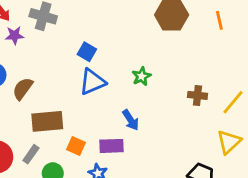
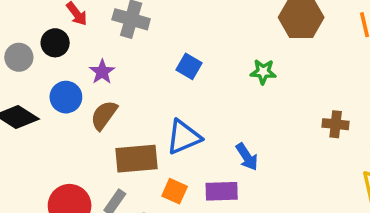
purple star: (15, 35) -> (102, 72), moved, turned -30
green star: (142, 76) -> (263, 72), moved, turned 30
blue triangle: (92, 82) -> (184, 137), moved

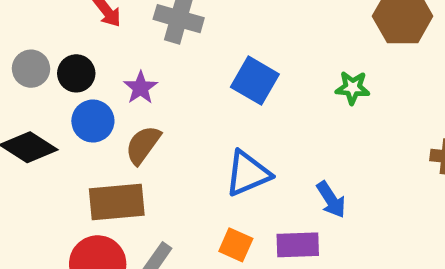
black circle: (55, 43) -> (76, 73), moved
blue square: (189, 66) -> (255, 81), size x1.4
brown rectangle: (137, 159) -> (117, 202), moved

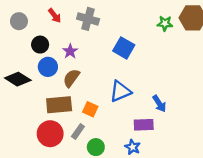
gray circle: (31, 69) -> (19, 21), moved
green star: (353, 88) -> (165, 23), moved
orange square: (236, 245) -> (90, 109), moved

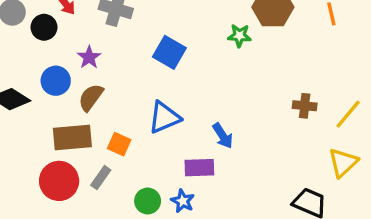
green star: (165, 23) -> (239, 36), moved
black circle: (40, 45) -> (44, 27), moved
green circle: (96, 147) -> (148, 201), moved

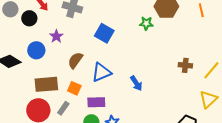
brown semicircle: (91, 97) -> (75, 60), moved
purple rectangle: (199, 168) -> (96, 102), moved

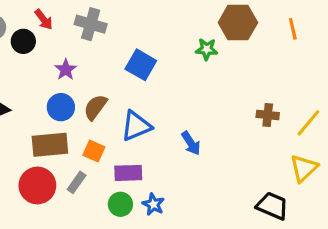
blue circle: (36, 50) -> (61, 107), moved

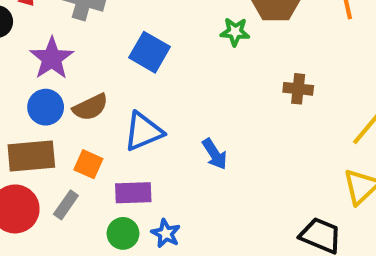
purple star: (66, 70) -> (52, 58), size x1.5
brown semicircle: (95, 107) -> (90, 107), turned -152
brown cross: (268, 115) -> (298, 89), moved

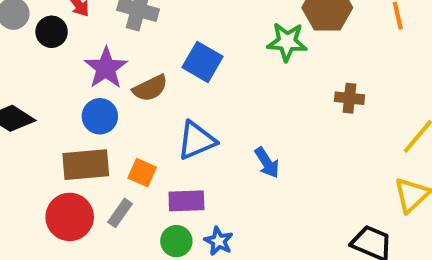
green star: (235, 32) -> (287, 42), size x1.4
brown semicircle: (90, 107) -> (150, 88), moved

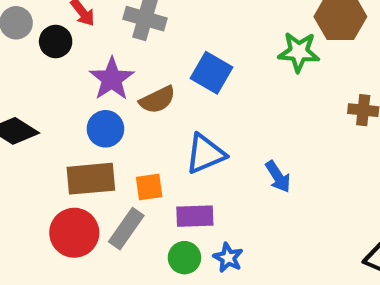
orange square: (142, 173) -> (149, 187), turned -32
gray rectangle: (120, 213) -> (126, 229), size x1.4

